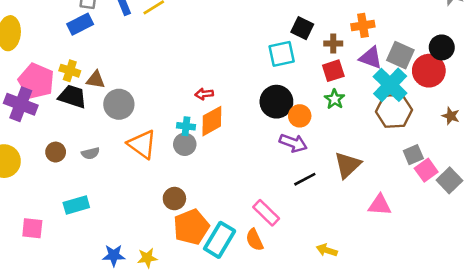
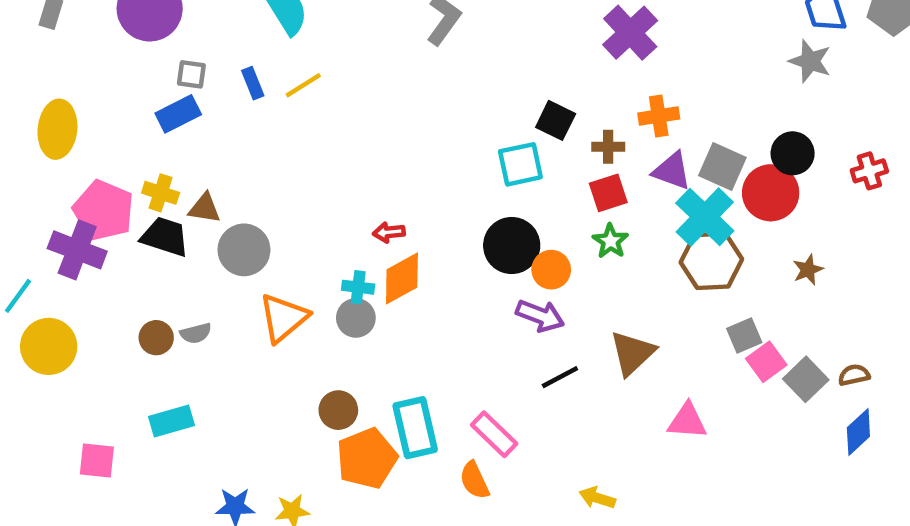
brown star: (451, 116) -> (808, 270), turned 30
orange triangle: (142, 144) -> (283, 318), turned 44
brown circle: (56, 152) -> (156, 338), moved
cyan rectangle: (220, 240) -> (415, 428), moved, turned -44

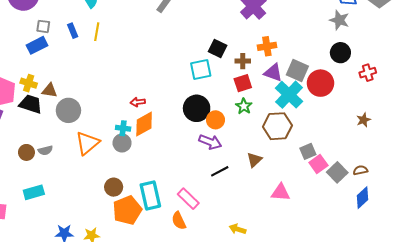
yellow line: (303, 85) -> (97, 32), turned -48
black circle: (793, 153) -> (340, 53), moved
brown hexagon: (711, 261) -> (277, 126), moved
brown star: (808, 270) -> (364, 120), moved
brown triangle: (632, 353) -> (254, 160), size x0.7

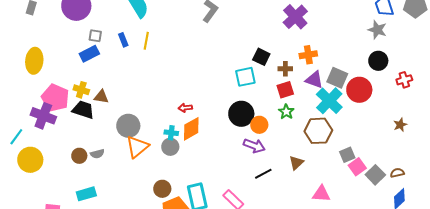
gray circle: (68, 110) -> (128, 126), moved

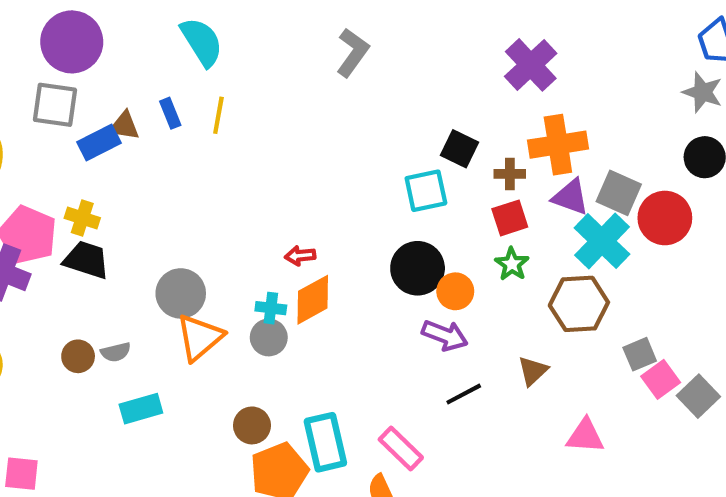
gray square: (95, 36) -> (55, 105), moved, size x1.6
orange cross: (308, 55) -> (558, 145), size x1.5
brown triangle: (101, 97) -> (124, 126), moved
cyan rectangle: (86, 194) -> (141, 409), moved

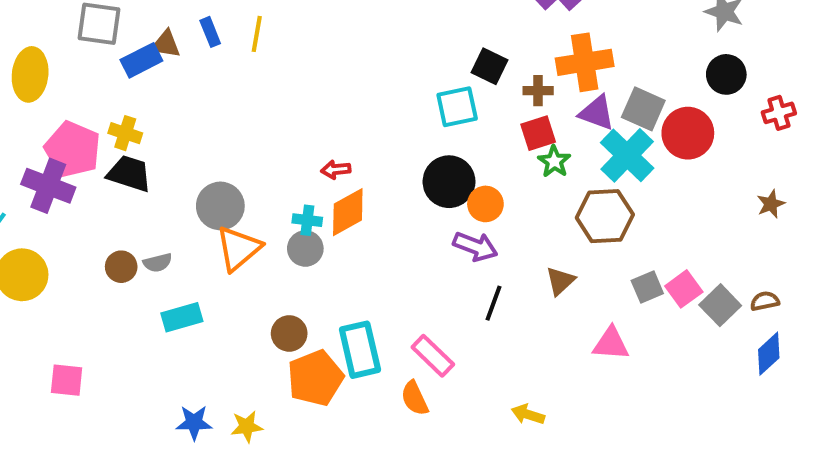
green star: (512, 264) -> (554, 161), moved
gray square: (640, 354) -> (647, 287), moved
black line: (464, 394) -> (494, 303), turned -42

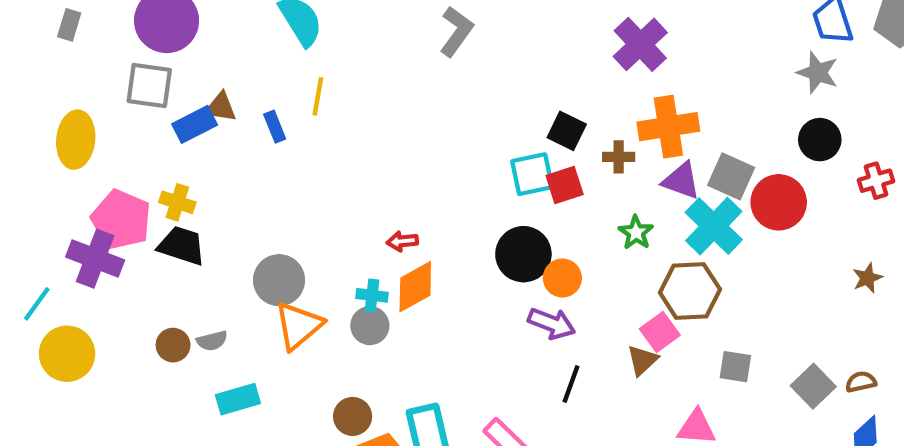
blue rectangle: (210, 32) -> (275, 127), moved
red square: (538, 133) -> (565, 185), moved
gray square: (647, 287) -> (735, 367), turned 32
pink square: (684, 289) -> (660, 332), moved

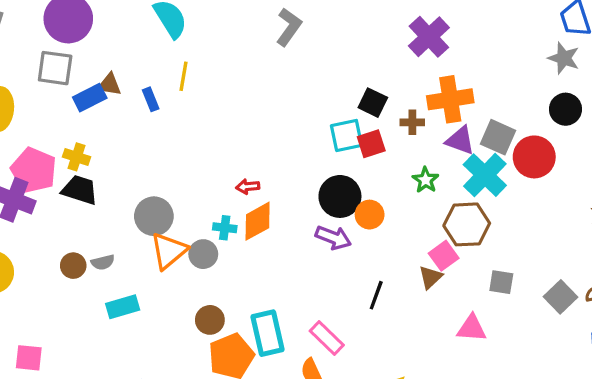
purple arrow: (552, 323) -> (333, 238), moved
gray circle: (370, 326) -> (203, 254), moved

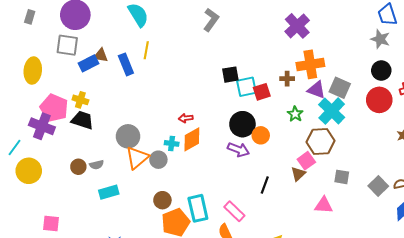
blue rectangle: (151, 99) -> (126, 64), size x1.5
black square: (373, 103) -> (230, 75), moved, turned -36
red circle: (534, 157) -> (379, 100), moved

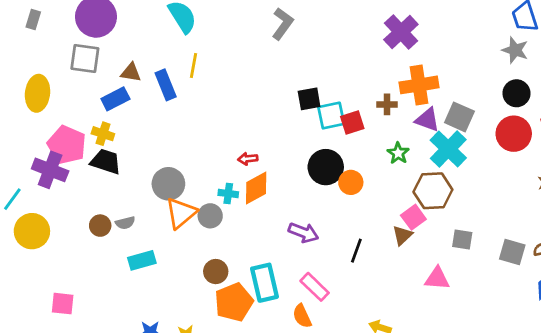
blue rectangle: (88, 63) -> (115, 99), moved
purple arrow: (238, 150) -> (303, 233), moved
gray square: (378, 186) -> (512, 252), turned -30

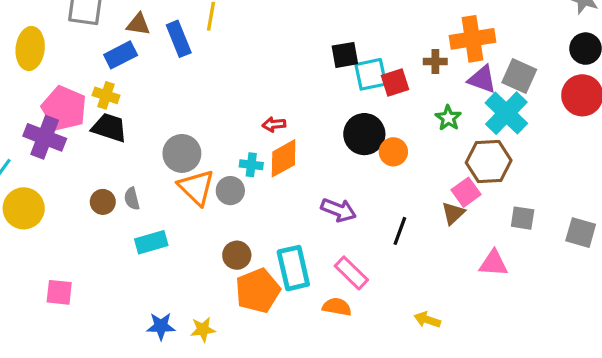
orange triangle: (181, 213) -> (196, 187), turned -36
gray semicircle: (125, 223) -> (132, 199), turned 90
orange semicircle: (302, 316) -> (337, 307), turned 125

